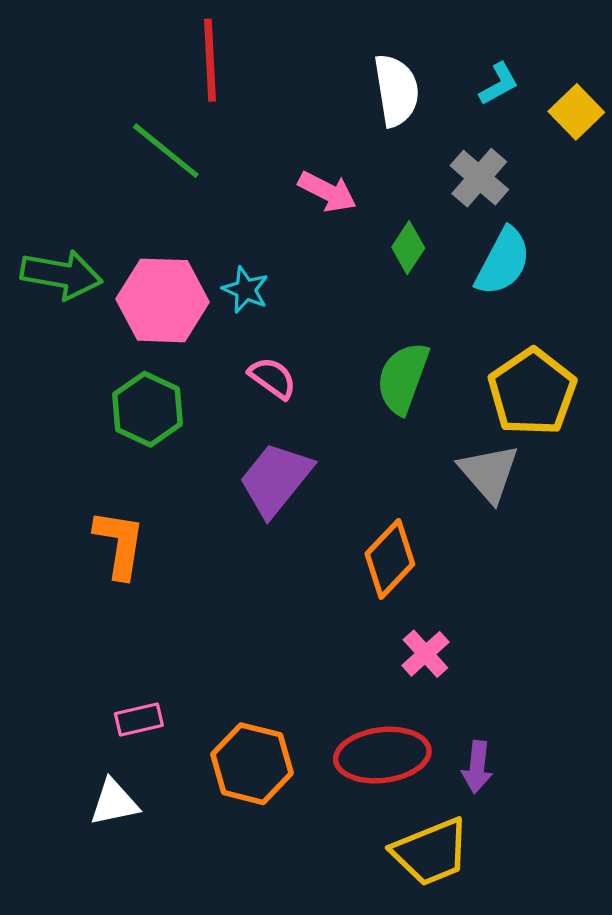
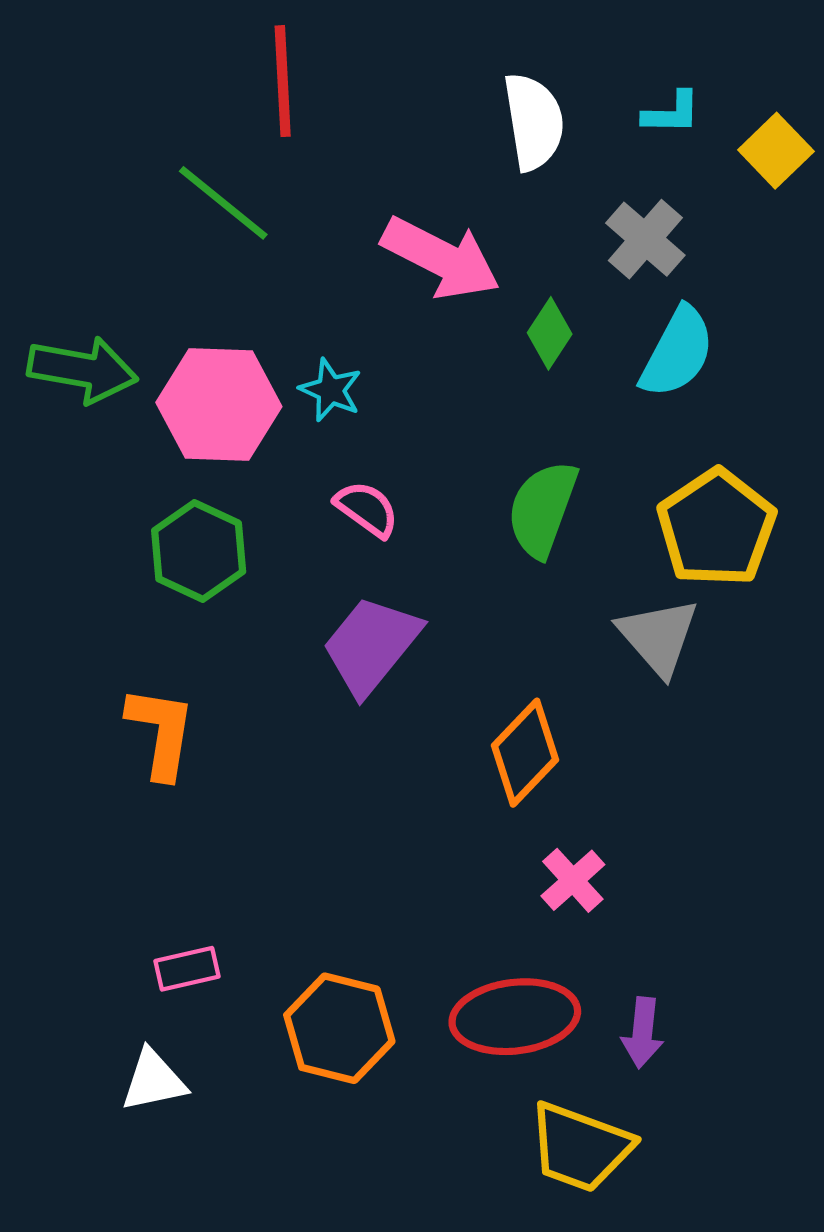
cyan L-shape: (499, 84) -> (671, 113), turned 30
pink arrow: (327, 192) -> (441, 258), size x1.5
yellow trapezoid: (431, 852) -> (580, 1147), turned 42

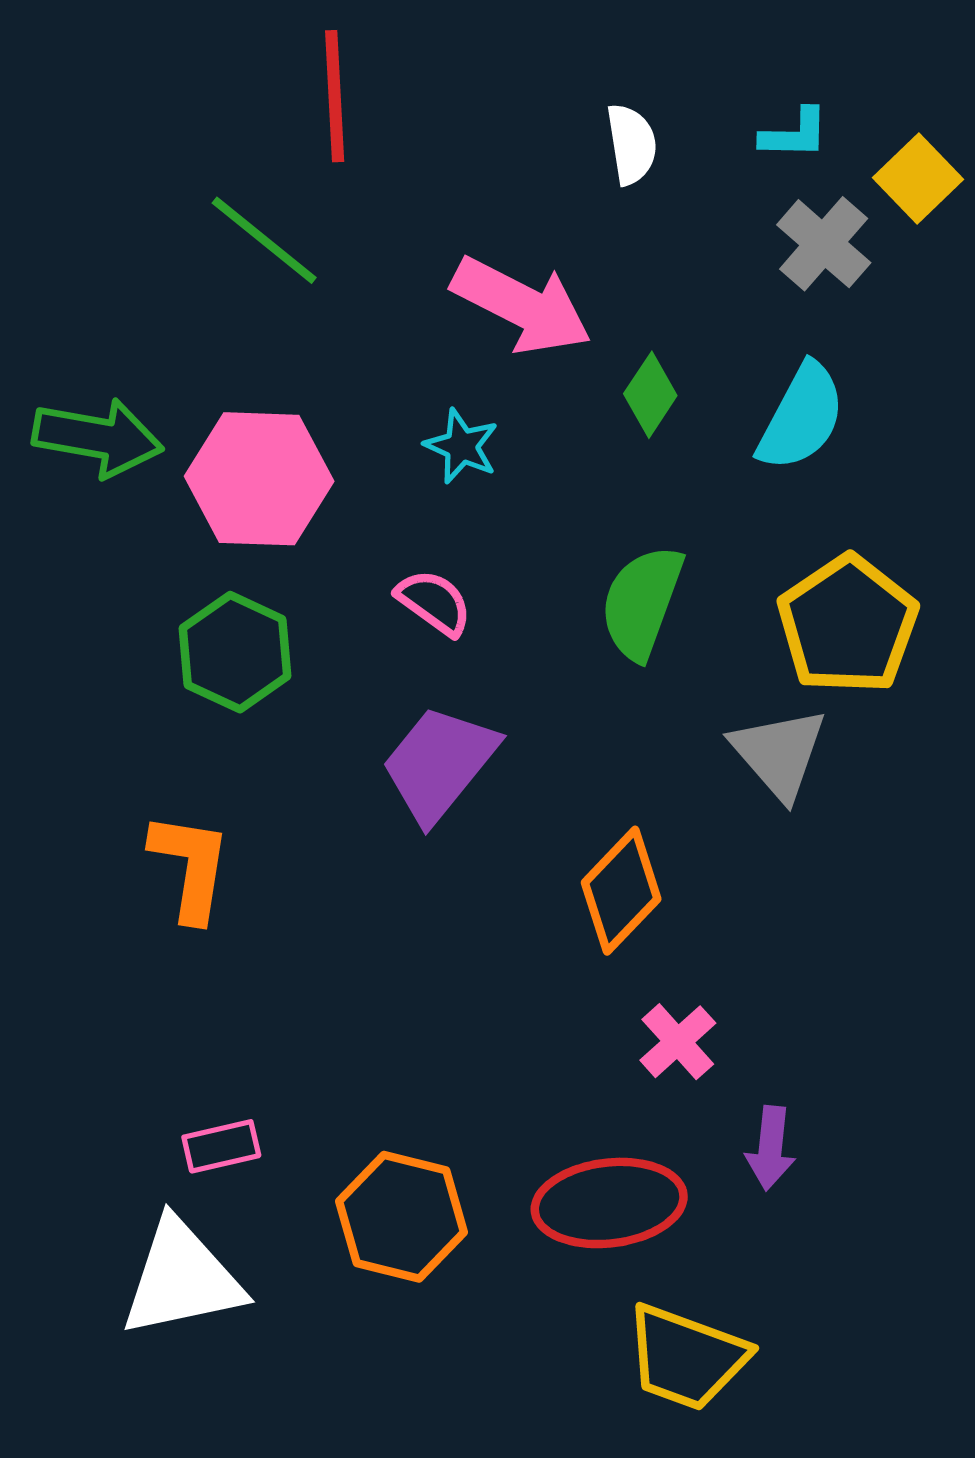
white semicircle: (534, 122) -> (631, 144), size x0.7
gray cross: (645, 239) -> (824, 244), moved
cyan star: (331, 390) -> (462, 446), moved
purple arrow: (642, 1033) -> (770, 1148), moved
white triangle: (154, 1080) -> (182, 1278), size x1.6

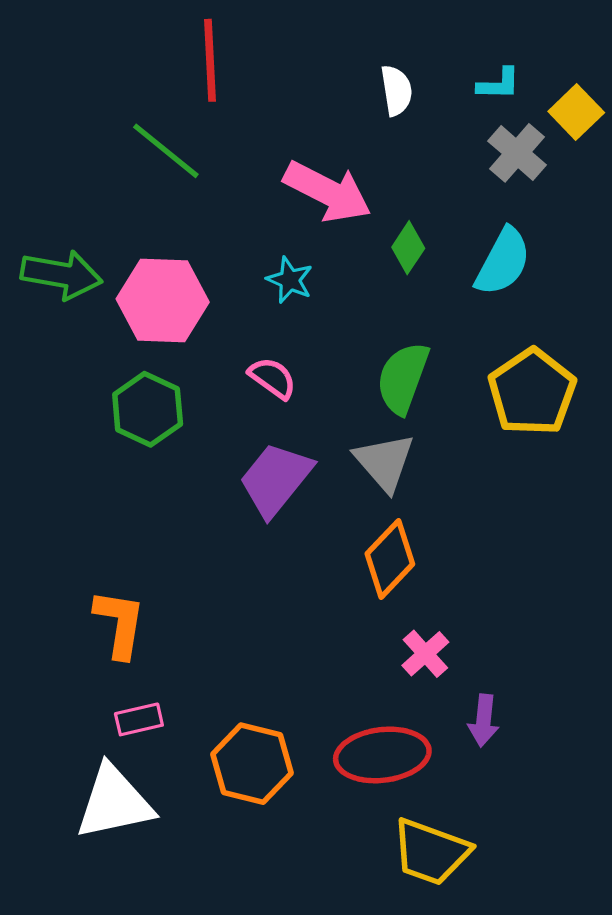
gray triangle: (779, 753) -> (384, 462), moved
orange L-shape: (190, 867) -> (120, 624), moved

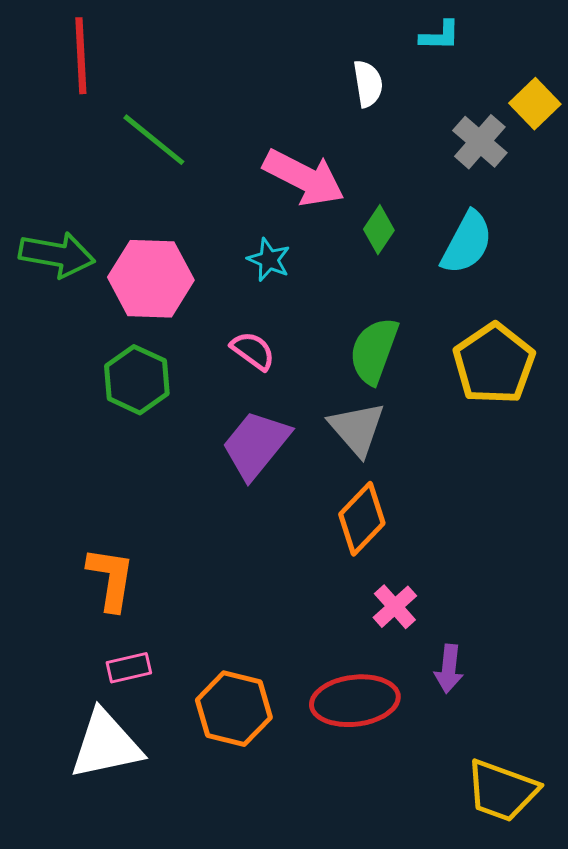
red line: (210, 60) -> (81, 56), moved
cyan L-shape: (499, 84) -> (440, 36), moved
yellow trapezoid: (431, 852) -> (502, 791), moved

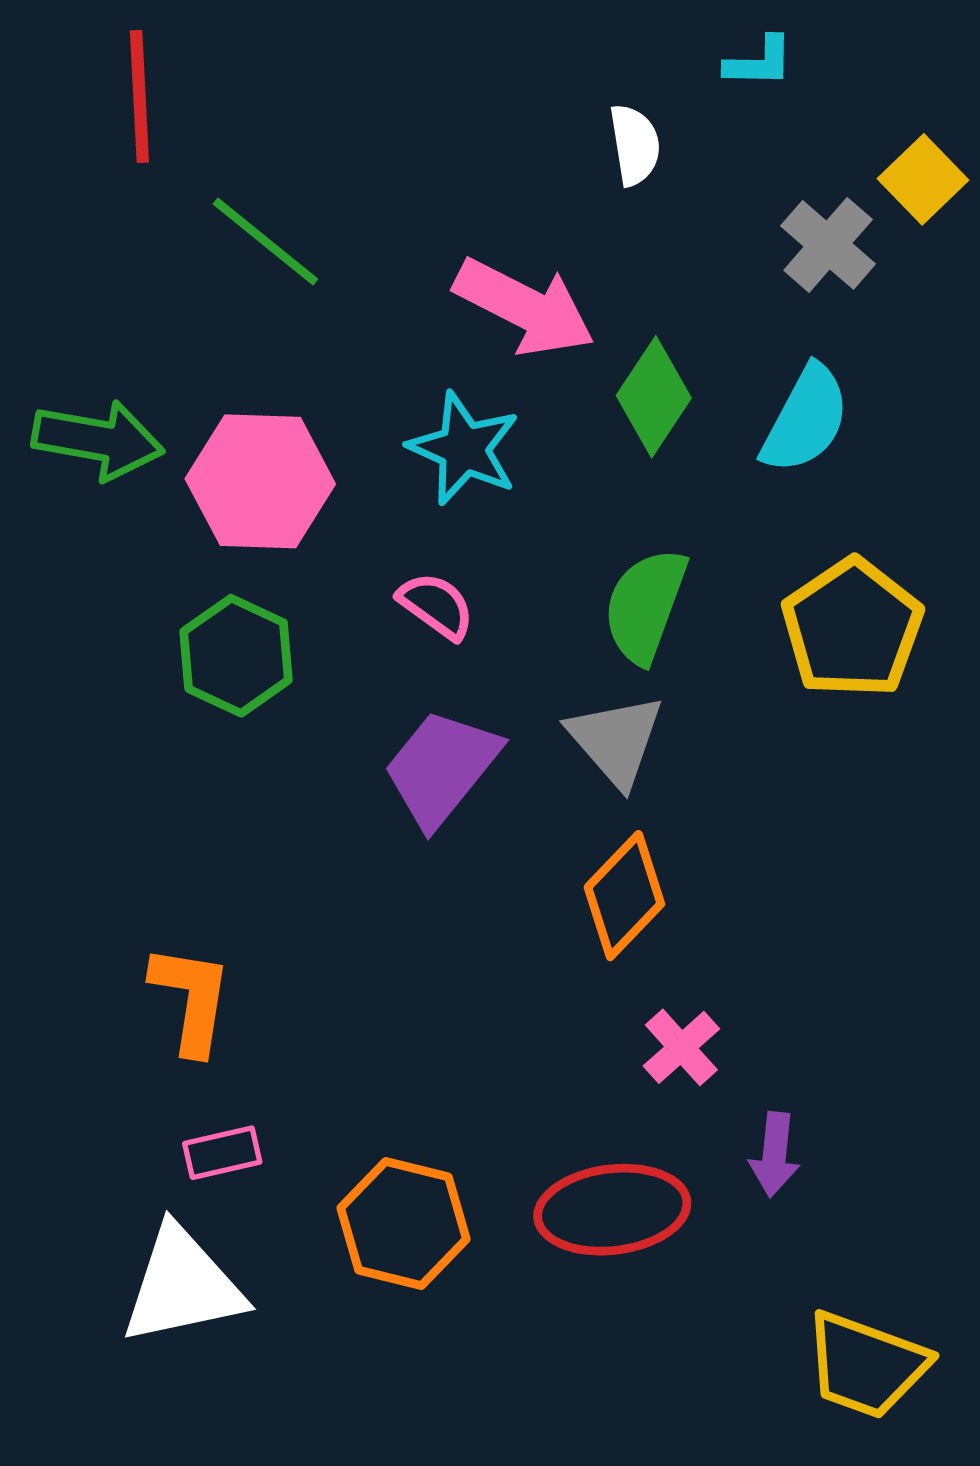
green diamond: (379, 230) -> (654, 397), size x1.4
cyan star: (269, 260) -> (464, 449), size x1.5

